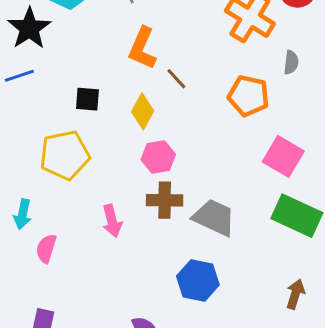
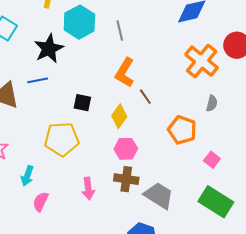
gray semicircle: (291, 62) -> (212, 103), moved
orange pentagon: (248, 96) -> (182, 130), moved
pink square: (283, 156) -> (212, 160), size x0.6

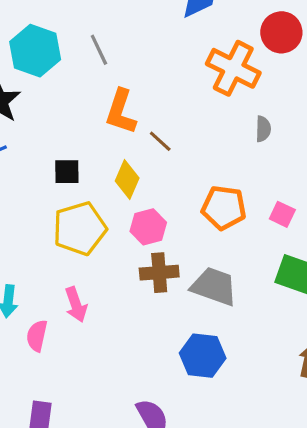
orange pentagon: (182, 130) -> (224, 208), moved
yellow pentagon: (62, 139) -> (80, 229), moved
pink arrow: (88, 189) -> (76, 305), moved

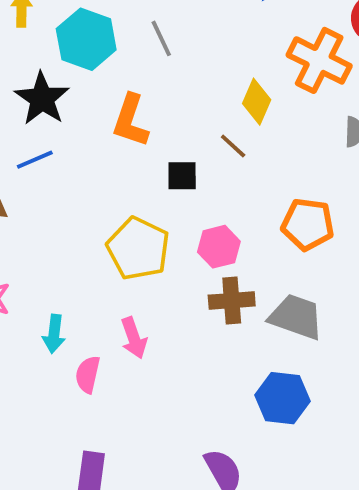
orange L-shape: (121, 112) -> (131, 121), moved
black square: (67, 172) -> (182, 176), moved
yellow diamond: (127, 180) -> (257, 102), moved
yellow pentagon: (80, 229) -> (138, 249), turned -30

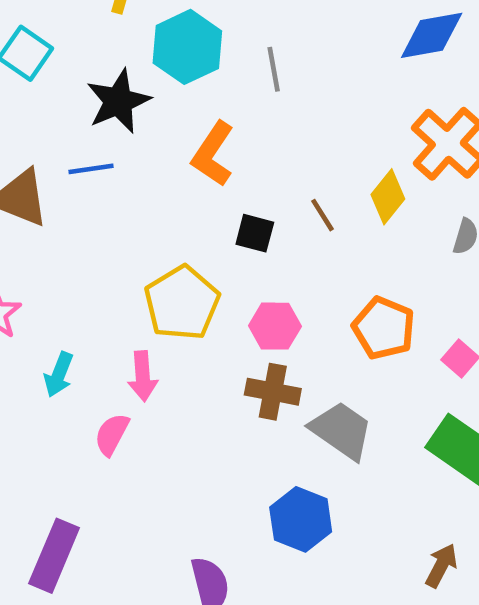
yellow diamond: (257, 102) -> (388, 197), moved
pink arrow: (134, 338) -> (143, 376), moved
pink semicircle: (88, 374) -> (112, 434), moved

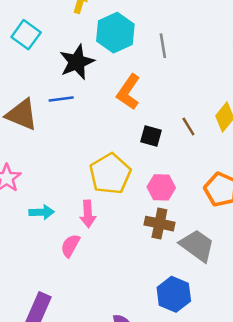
cyan arrow: (59, 374) -> (42, 212), turned -115

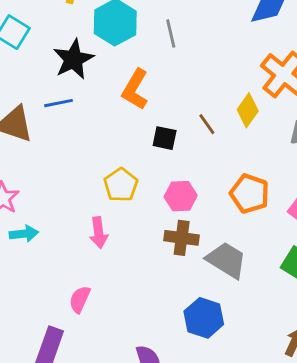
yellow pentagon: (110, 174) -> (121, 185), size x0.7
cyan arrow: (42, 212) -> (24, 234), moved
pink semicircle: (70, 246) -> (80, 299), moved

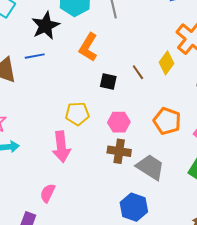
yellow pentagon: (121, 185) -> (77, 114), turned 30
pink arrow: (99, 233) -> (61, 147), size x1.4

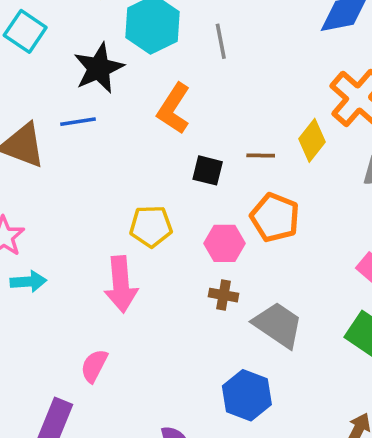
brown line: (138, 72) -> (261, 155), turned -56
orange pentagon: (167, 121) -> (275, 217), moved
brown cross: (119, 151) -> (223, 295), size x0.7

